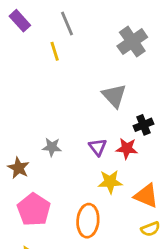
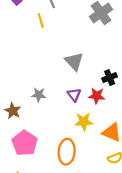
gray triangle: (114, 96) -> (74, 61), moved

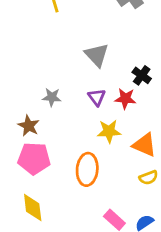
black cross: (110, 78) -> (142, 75), turned -32
brown star: (13, 111) -> (29, 126), moved
pink pentagon: (25, 143) -> (34, 158), turned -30

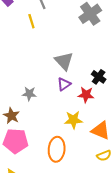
purple triangle: (97, 97) -> (64, 84), moved, turned 32

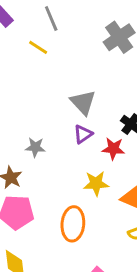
yellow line: (31, 21) -> (38, 47), turned -40

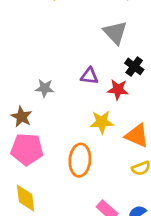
gray triangle: (83, 102) -> (115, 32), moved
purple triangle: (83, 134) -> (89, 76), turned 42

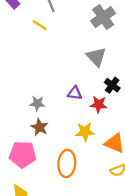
brown star: (22, 117) -> (40, 127), moved

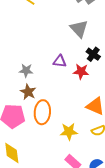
yellow star: (85, 132) -> (69, 132), moved
orange ellipse: (67, 164) -> (42, 112), moved

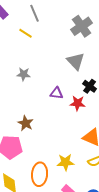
gray star: (26, 70) -> (24, 74), moved
orange ellipse: (42, 112) -> (40, 174), moved

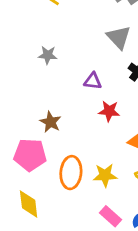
red star: (78, 103) -> (109, 111), moved
orange ellipse: (40, 174) -> (71, 173), moved

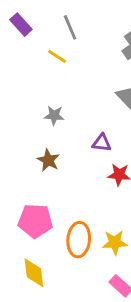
brown star: (50, 122) -> (48, 160), moved

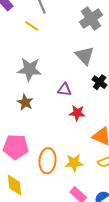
gray star: (54, 115) -> (29, 69), size x1.6

